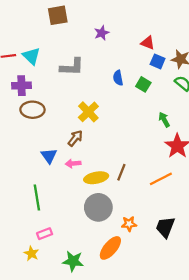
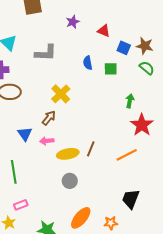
red triangle: (148, 43) -> (104, 31), moved
green square: (143, 84) -> (111, 69), turned -32
green arrow: (164, 120) -> (130, 101), turned 40
gray circle: (98, 207) -> (70, 181), size x0.6
orange star: (129, 224) -> (111, 223), moved

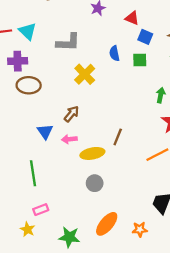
blue square: (124, 48) -> (145, 37), moved
yellow cross: (61, 94) -> (85, 74), moved
brown line: (91, 149) -> (118, 137), moved

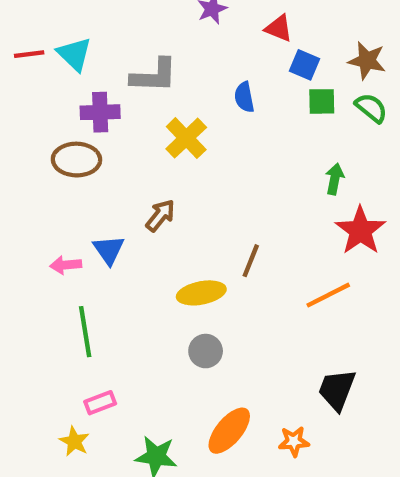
green square: (140, 60) -> (322, 101), moved
purple cross: (18, 61) -> (100, 112), moved
pink arrow: (69, 139) -> (66, 265), moved

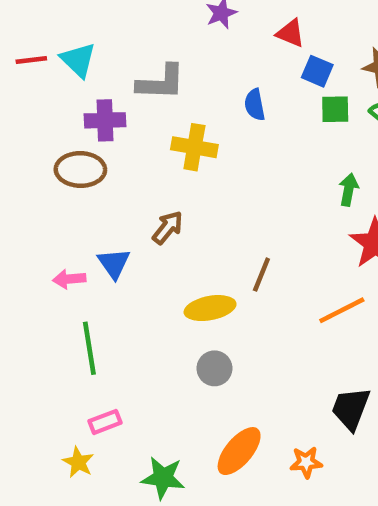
yellow cross: (186, 138) -> (194, 147), turned -36

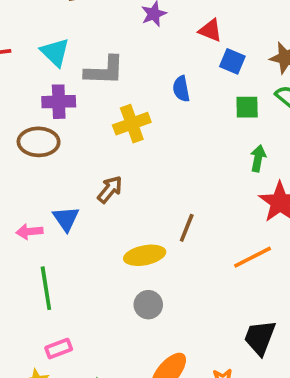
cyan triangle: (78, 60) -> (55, 52), moved
green square: (335, 109) -> (247, 107), moved
yellow cross: (194, 147) -> (132, 124), turned -30

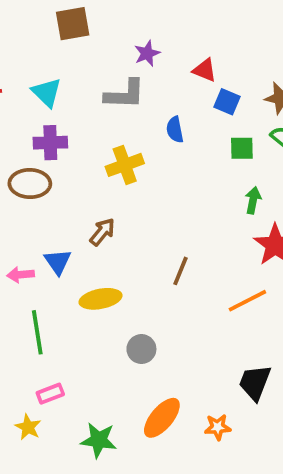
gray L-shape: (104, 71) -> (125, 94), moved
yellow ellipse: (145, 255) -> (101, 299), moved

